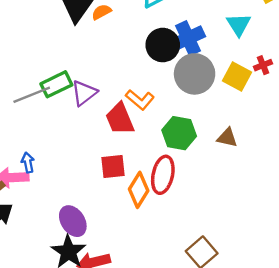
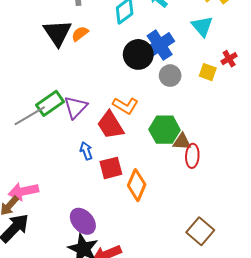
gray circle: (195, 74) -> (170, 76), size x0.6
yellow square: (237, 76) -> (208, 72), size x0.7
brown triangle: (227, 138) -> (182, 142), moved
blue arrow: (28, 163) -> (86, 151), moved
red ellipse: (163, 175) -> (192, 156), moved, size x0.7

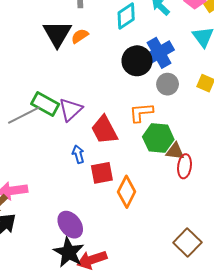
green rectangle: (50, 103) -> (45, 104), turned 60
orange L-shape: (126, 106) -> (141, 112), moved, turned 140

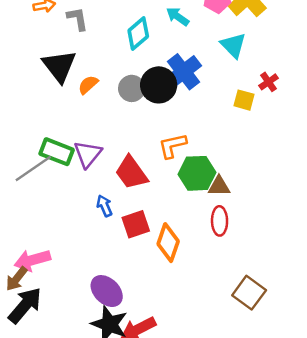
orange semicircle: (80, 36) -> (88, 85), moved
gray circle: (168, 84) -> (132, 88), moved
red ellipse: (185, 166) -> (220, 221), moved

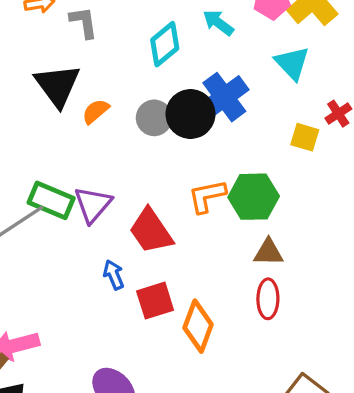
green hexagon: (197, 173) -> (254, 197), moved

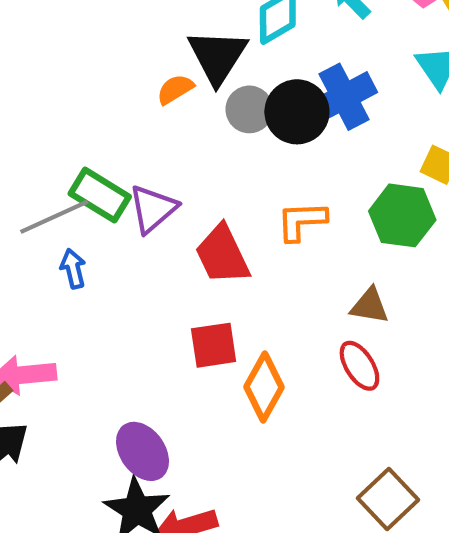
black triangle: (58, 85) -> (217, 56), moved
green hexagon: (254, 197) -> (402, 215), moved
blue arrow: (114, 275) -> (73, 269), moved
red ellipse: (268, 299) -> (359, 366), turned -42

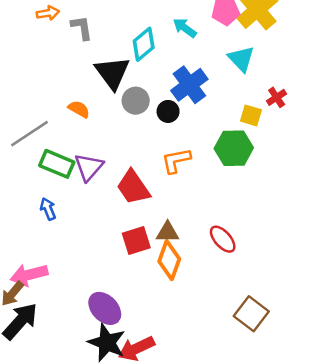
orange semicircle: (175, 89) -> (79, 109), moved, turned 70
black circle: (297, 112) -> (168, 111), moved, size x0.6
gray line: (54, 217) -> (30, 134), moved
brown triangle: (370, 306) -> (168, 232), moved

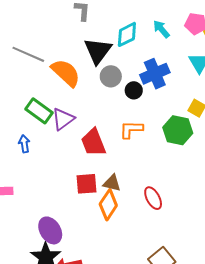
orange semicircle: (79, 109) -> (66, 73), size x1.8
gray line: (30, 134) -> (28, 54), moved, turned 44

